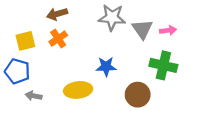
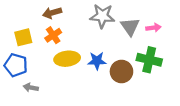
yellow ellipse: (78, 90) -> (67, 59), moved
brown circle: (138, 95) -> (121, 71), moved

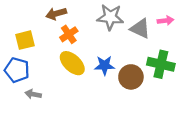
gray triangle: (130, 27) -> (140, 29), turned -30
pink arrow: (154, 28) -> (165, 21), moved
orange cross: (53, 35) -> (69, 34), moved
yellow ellipse: (67, 59) -> (72, 63), turned 50

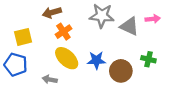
green cross: (161, 64) -> (148, 59), size x0.6
gray arrow: (33, 94) -> (50, 79), moved

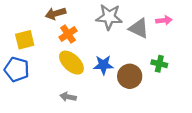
gray arrow: (50, 79) -> (68, 97), moved

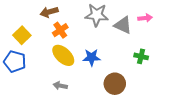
yellow square: (25, 40) -> (22, 35), turned -30
brown circle: (130, 76) -> (115, 84), moved

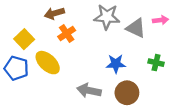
yellow ellipse: (63, 55) -> (48, 63), moved
blue star: (92, 57) -> (116, 64), moved
gray arrow: (60, 86) -> (89, 91), moved, size x1.5

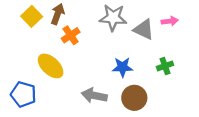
brown arrow: (54, 13) -> (58, 14), turned 126
yellow square: (24, 39) -> (32, 16), moved
green cross: (156, 63) -> (165, 66), turned -32
blue pentagon: (16, 68) -> (23, 94), moved

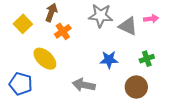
yellow square: (32, 16) -> (23, 24), moved
brown circle: (134, 98) -> (136, 87), moved

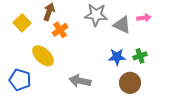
blue star: (109, 60) -> (117, 57), moved

